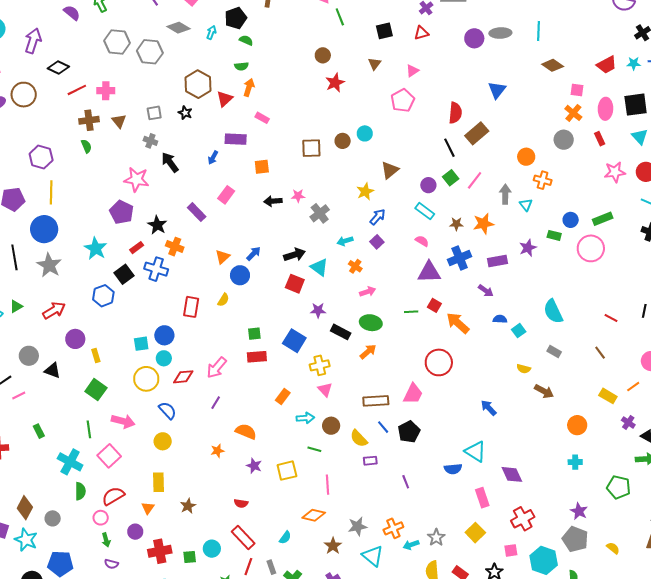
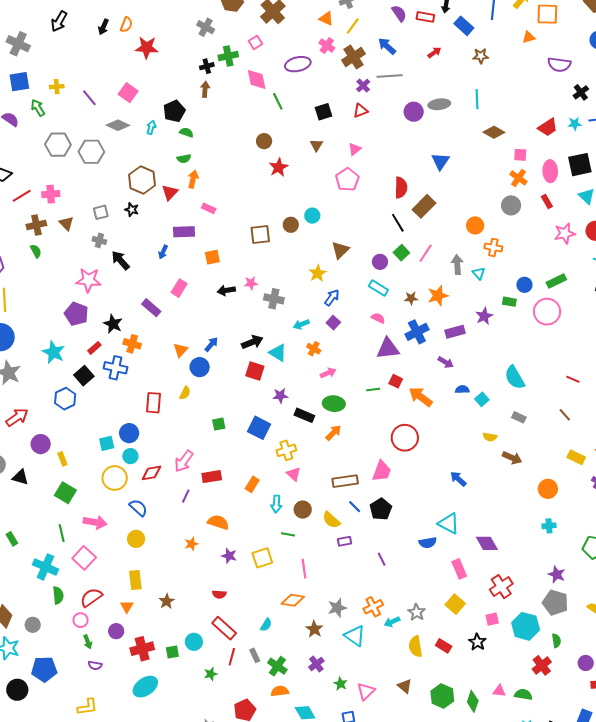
gray cross: (320, 213) -> (274, 299), turned -36
red rectangle: (257, 357) -> (212, 477), moved
cyan arrow: (305, 418) -> (276, 504), turned 102

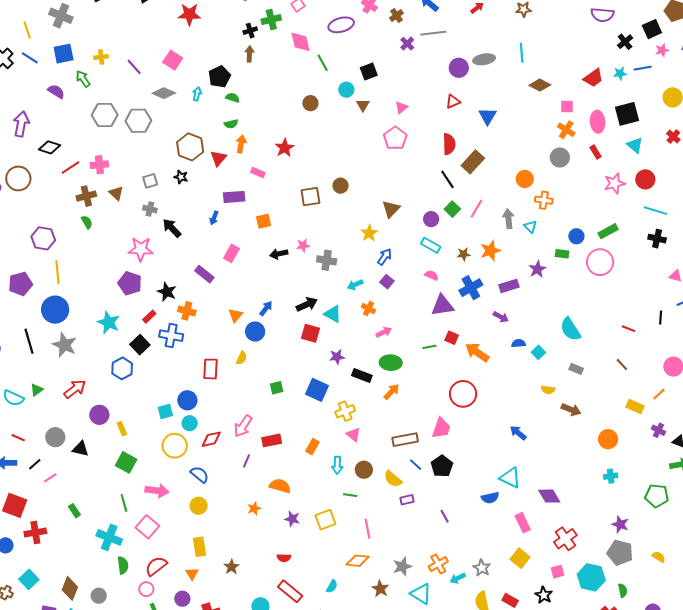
brown cross: (353, 57) -> (396, 15), size x0.6
red triangle: (361, 111) -> (453, 101), moved
red star: (279, 167) -> (285, 148), moved
cyan circle: (312, 216) -> (346, 90), moved

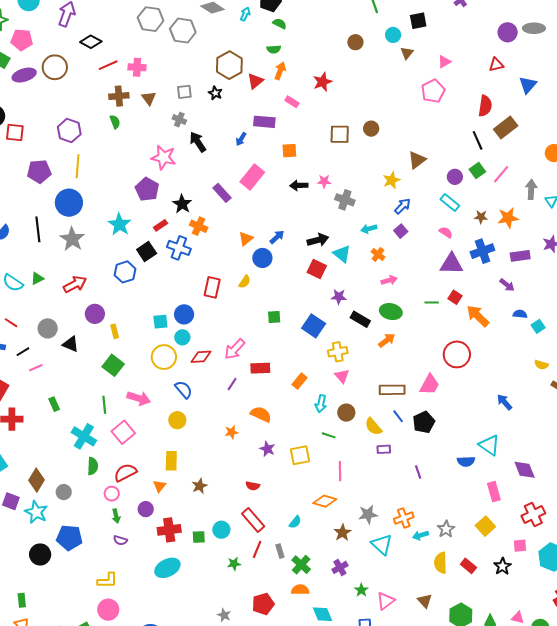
pink rectangle: (232, 253) -> (252, 177), size x1.4

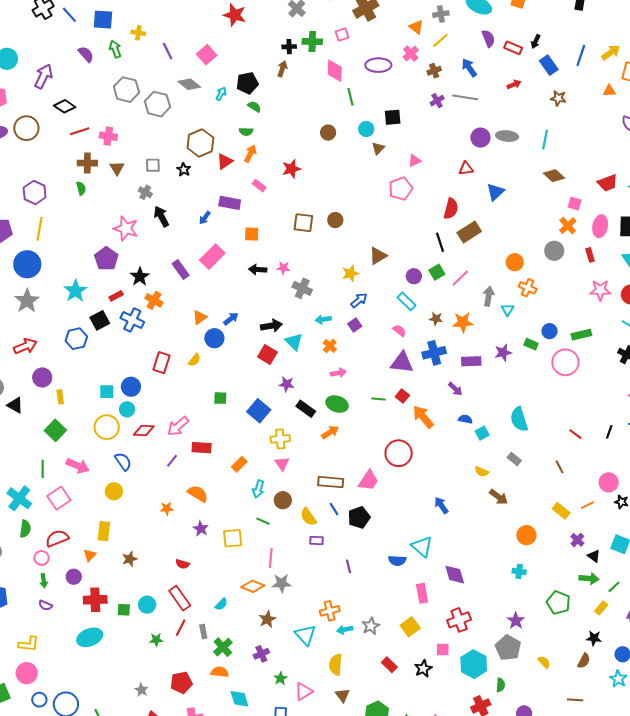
gray star: (368, 514) -> (282, 583), moved
yellow semicircle: (441, 563) -> (336, 665), moved

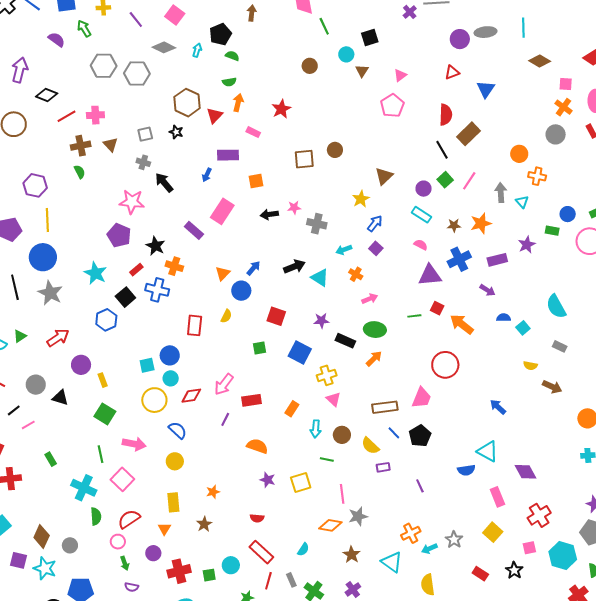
red square: (267, 354) -> (276, 316), moved
orange star: (167, 509) -> (213, 492), moved

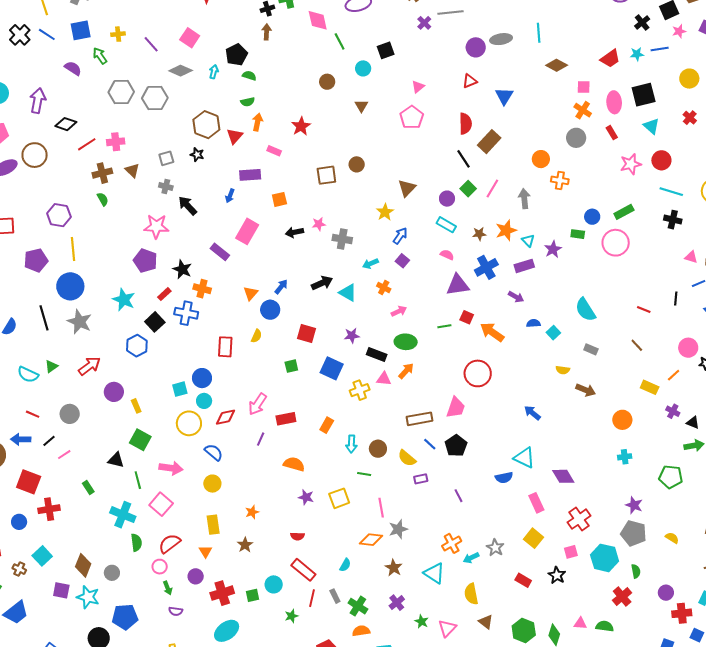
brown triangle: (362, 71) -> (361, 106), moved
cyan triangle: (522, 202) -> (528, 240), moved
black triangle: (60, 398) -> (116, 460), moved
pink triangle: (334, 399) -> (384, 379), moved, turned -35

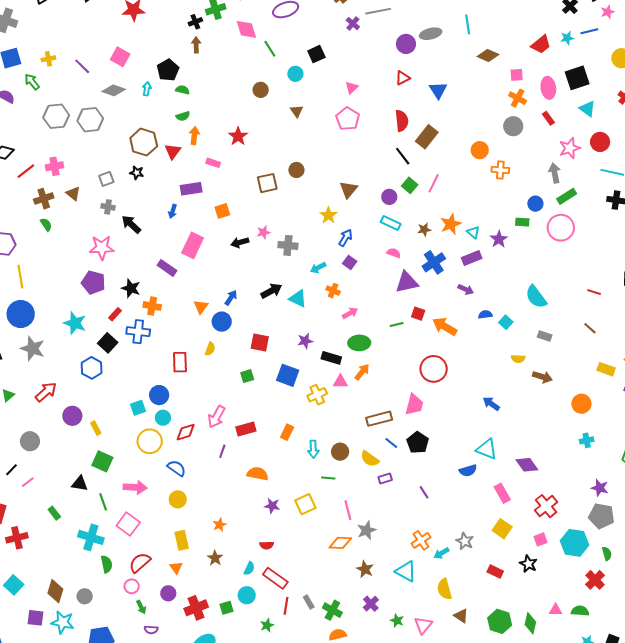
gray arrow: (524, 199) -> (555, 173), moved
cyan semicircle: (345, 565) -> (249, 568), moved

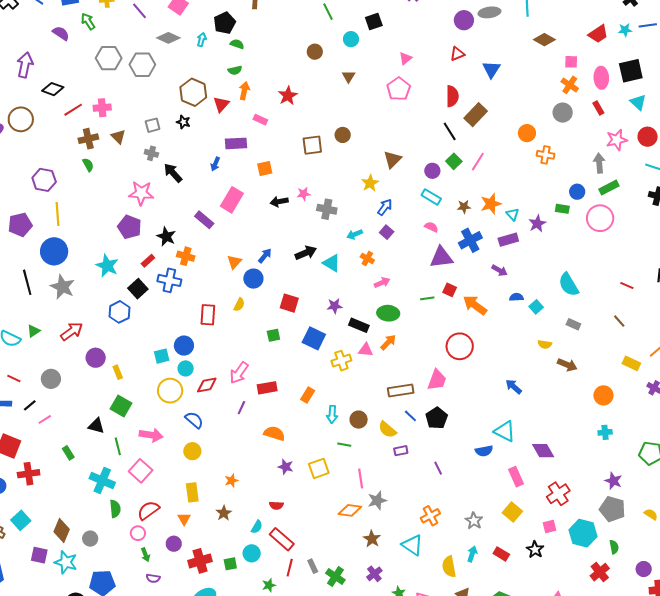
cyan arrow: (441, 553) -> (472, 554), moved, turned 133

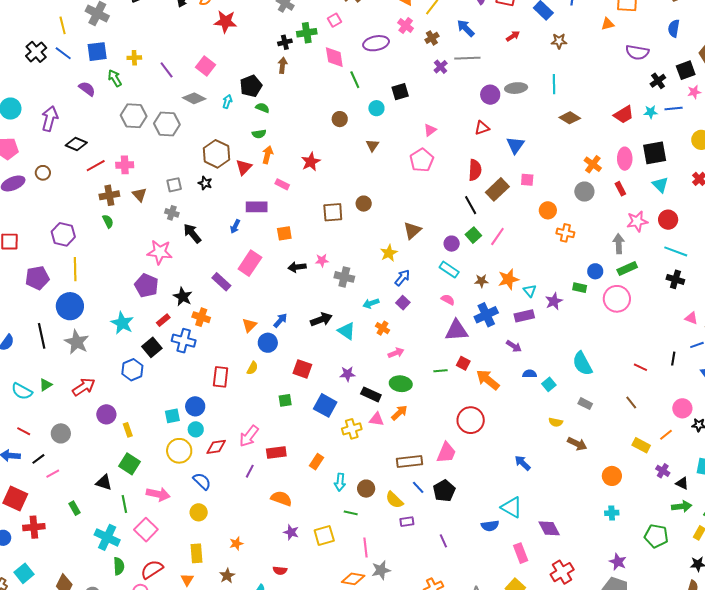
pink square: (571, 62) -> (527, 180), moved
brown circle: (21, 119) -> (43, 173), size x0.6

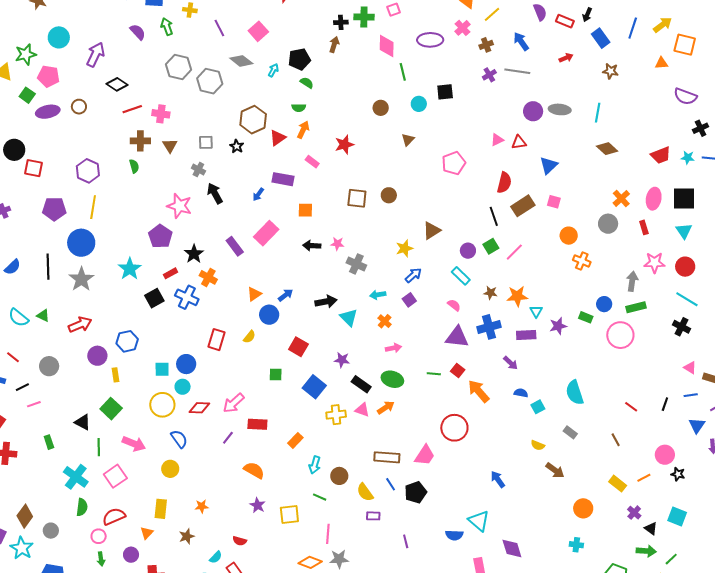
pink triangle: (430, 130) -> (497, 140), moved
blue hexagon: (132, 370) -> (127, 341), moved
green triangle: (46, 385) -> (43, 316), turned 48

